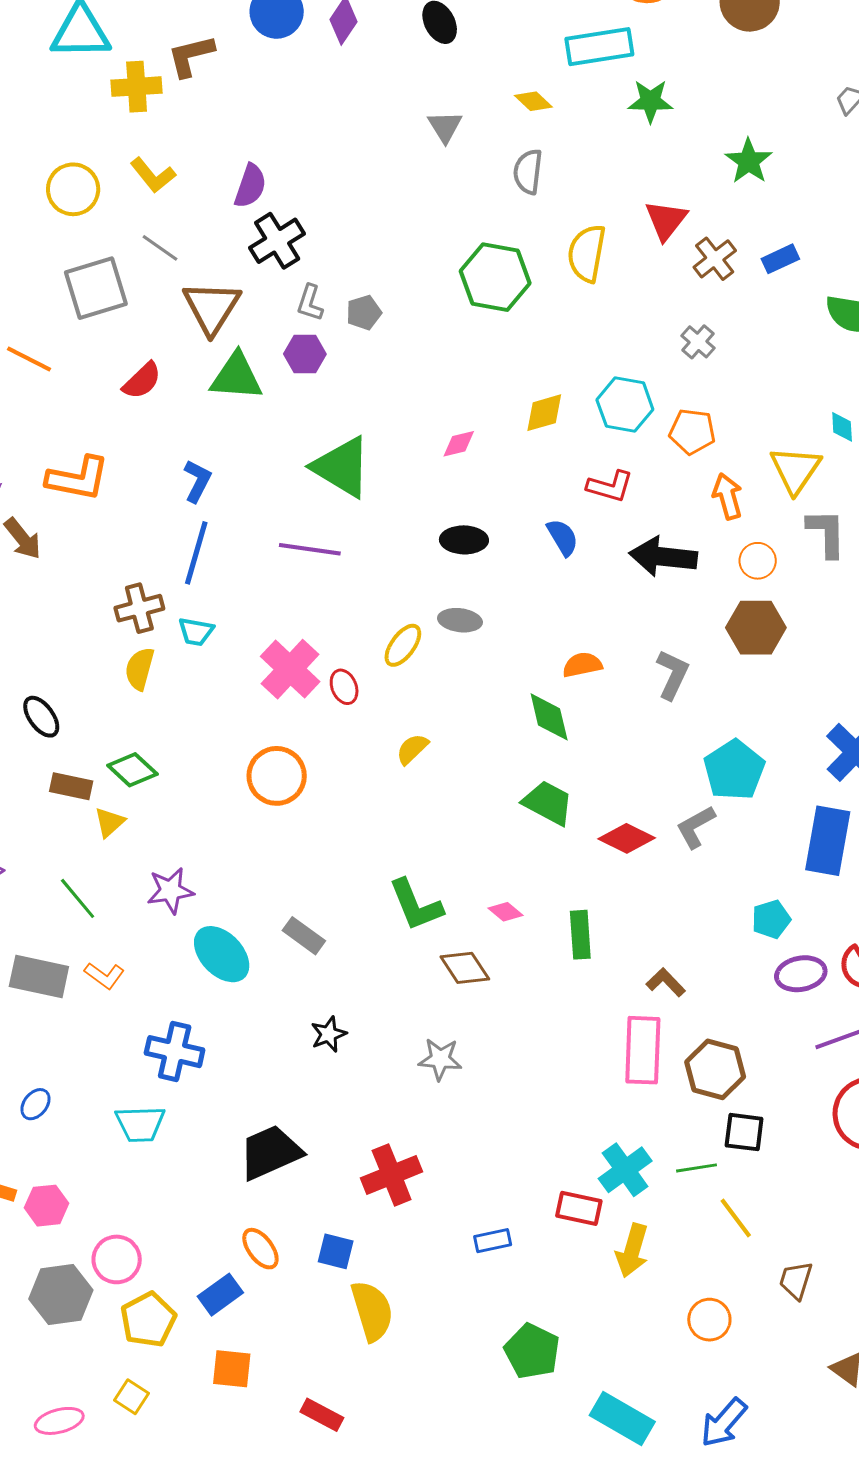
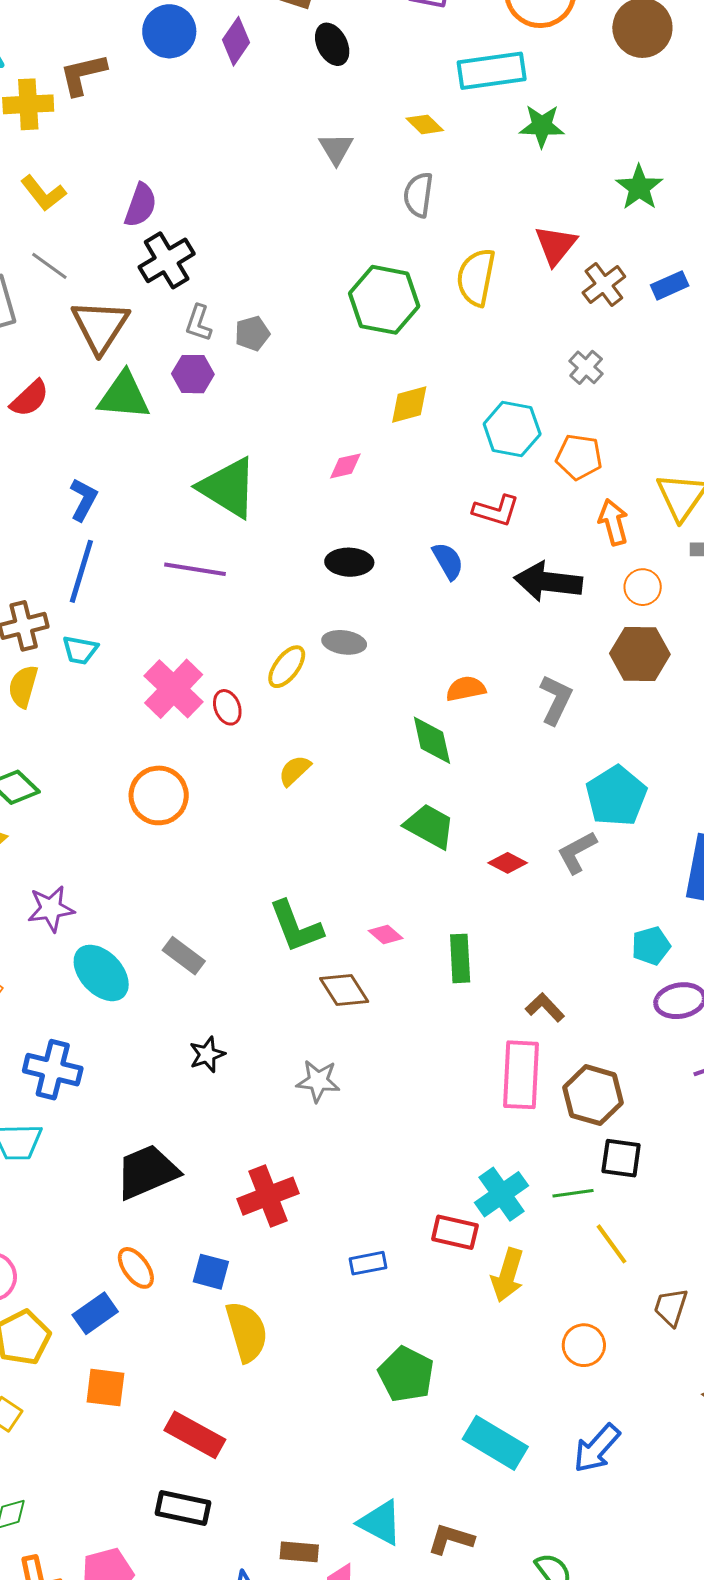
yellow diamond: (544, 413) -> (409, 405), moved
red diamond: (627, 838) -> (508, 863), size x0.7
red rectangle: (322, 1415) -> (195, 1435), size x1.4

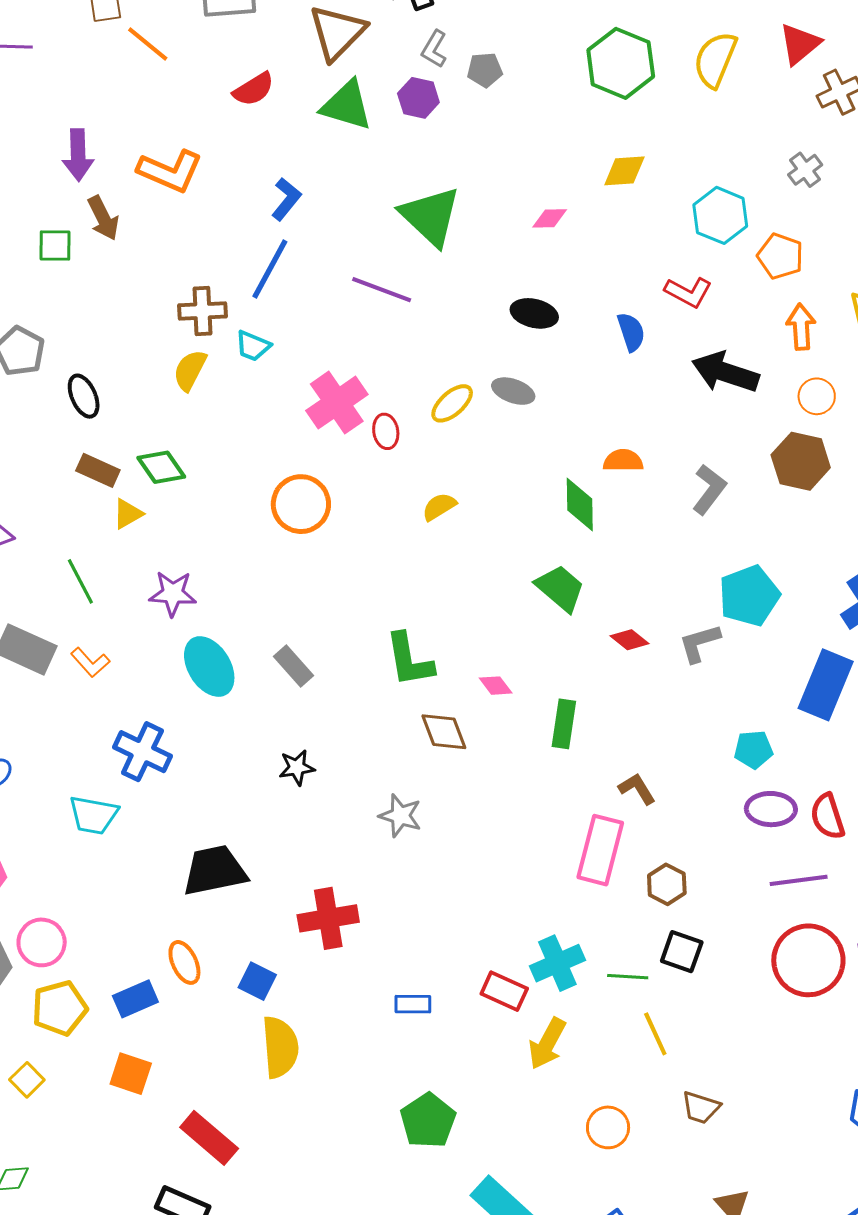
brown hexagon: (593, 1095) -> (667, 884), size x0.7
brown trapezoid: (671, 1307) -> (701, 1108), turned -102

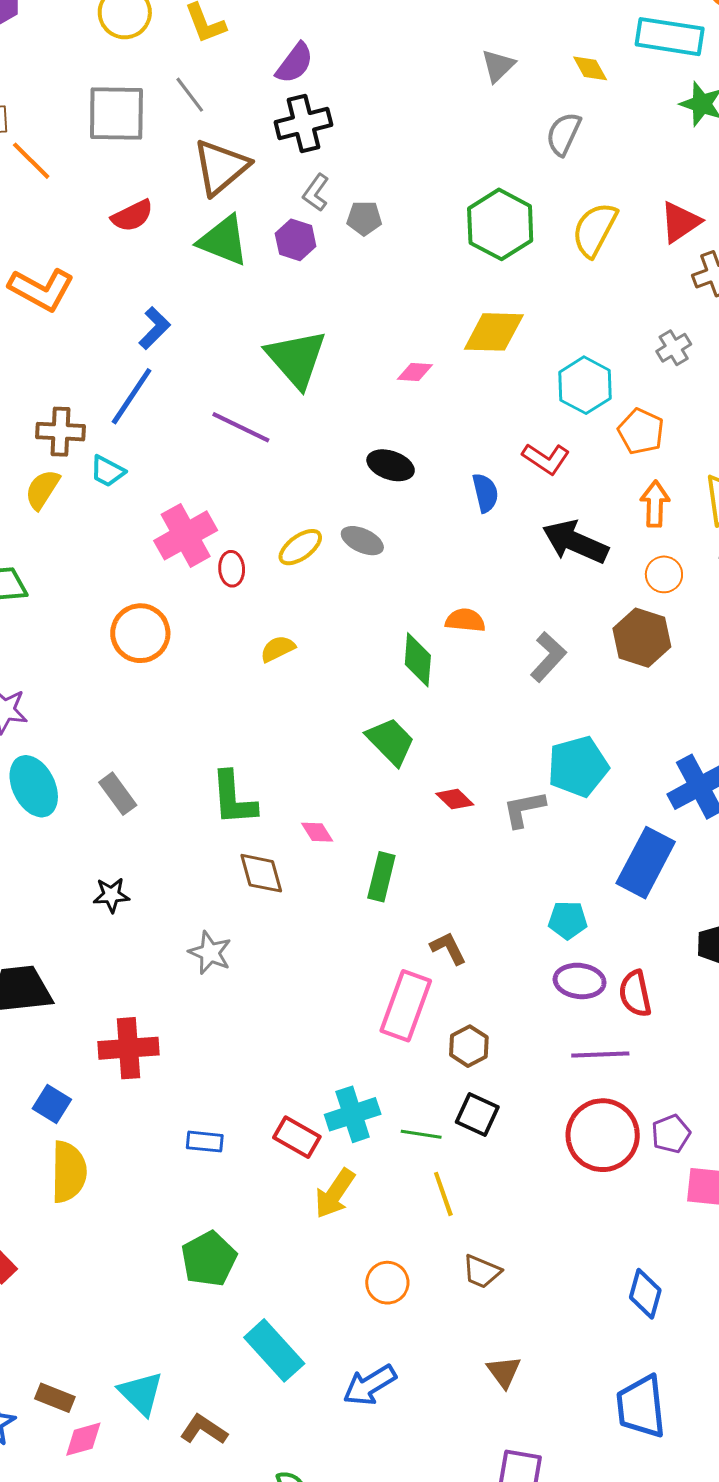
yellow diamond: (624, 171) -> (494, 332), size x1.4

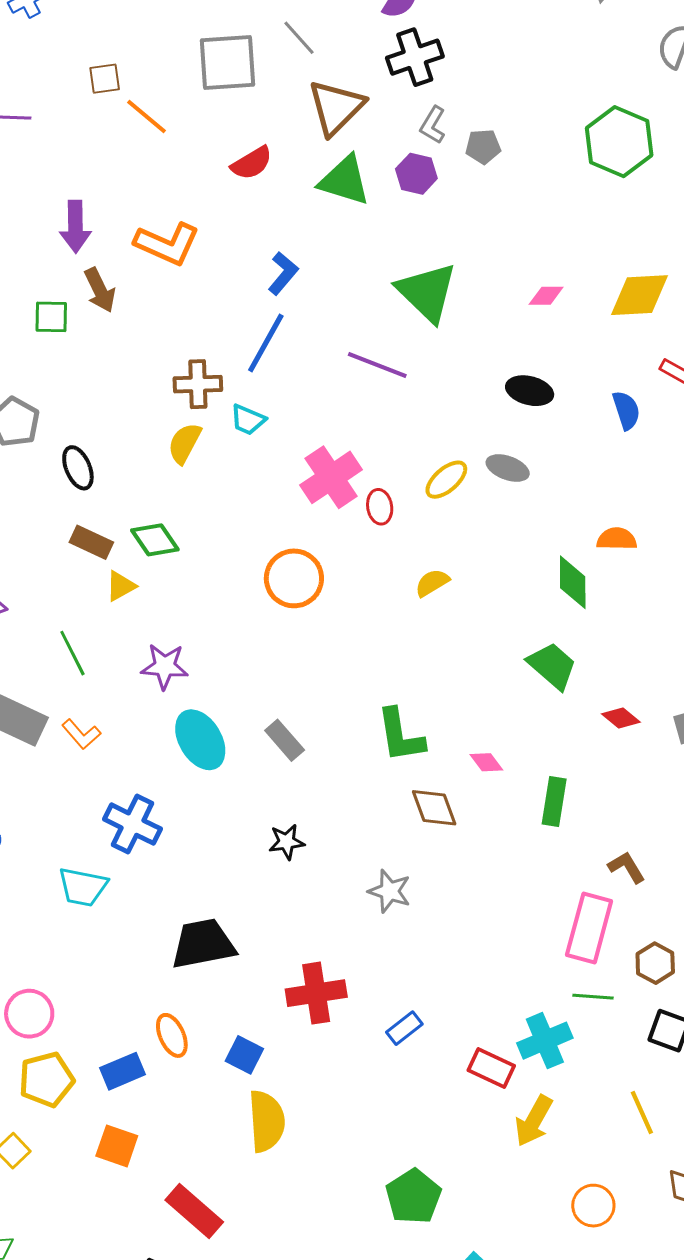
yellow diamond: (494, 332) -> (640, 295), moved
green line: (421, 1134) -> (593, 997), moved
blue rectangle: (205, 1142) -> (404, 1028), moved, turned -39

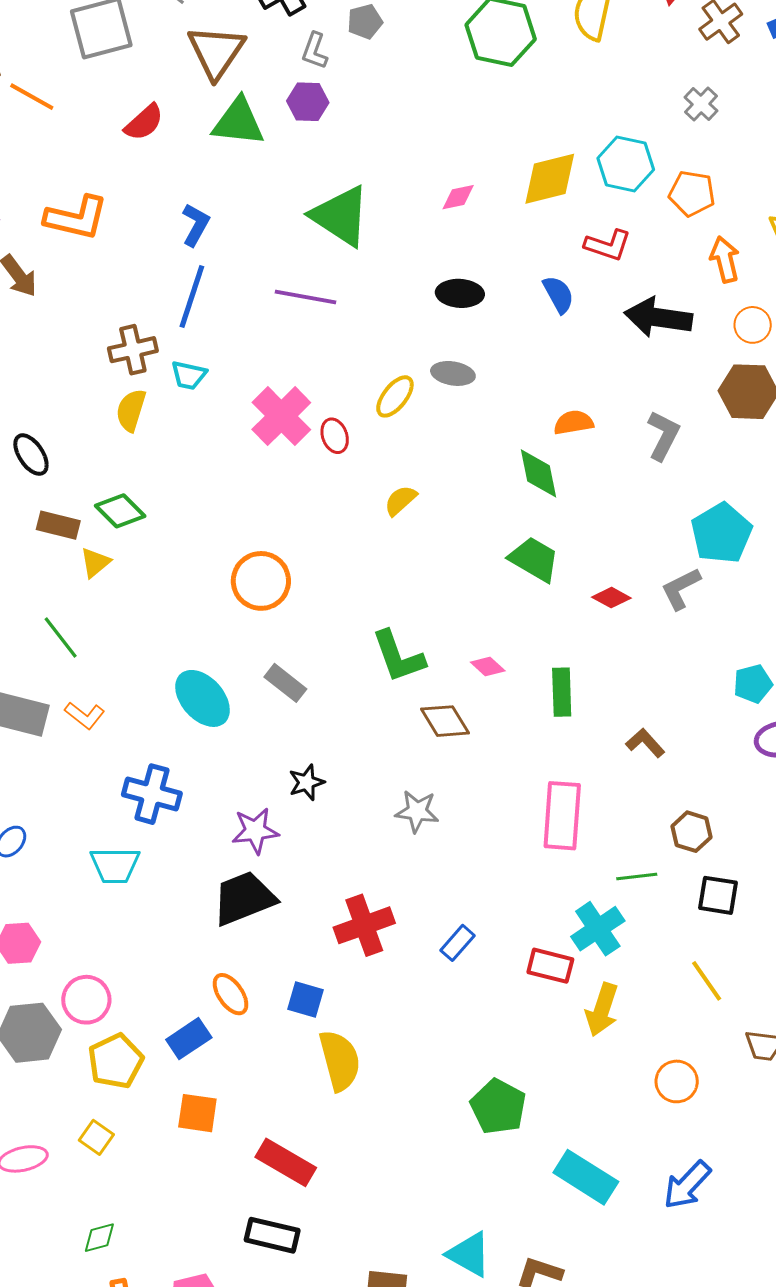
gray pentagon: (483, 147) -> (365, 22), moved
orange circle: (294, 578) -> (261, 581), moved
purple star: (165, 666) -> (255, 831), moved
pink rectangle: (589, 928) -> (562, 816), moved

